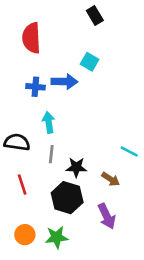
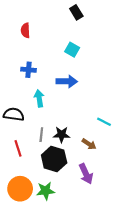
red semicircle: (31, 38) -> (25, 30), size x0.6
blue arrow: (64, 82) -> (67, 81), moved
gray line: (51, 154) -> (41, 135), moved
orange circle: (25, 235) -> (20, 189), size x1.5

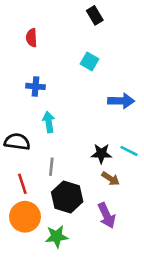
blue arrow: (67, 81) -> (121, 101), moved
black star: (61, 135) -> (101, 154), moved
orange circle: (20, 189) -> (25, 217), moved

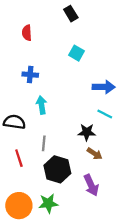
black rectangle: (95, 15) -> (71, 14), moved
cyan line: (129, 151) -> (105, 114), moved
orange circle: (25, 217) -> (19, 206), moved

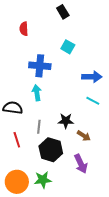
blue cross: (30, 75) -> (40, 66), moved, size x1.5
black star: (87, 132) -> (66, 121), moved

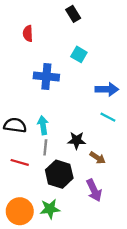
cyan arrow: (37, 93) -> (43, 125), moved
red line: (17, 140) -> (20, 162), turned -56

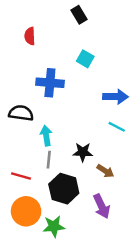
black semicircle: (15, 125) -> (21, 113), moved
orange circle: (20, 211) -> (26, 211), moved

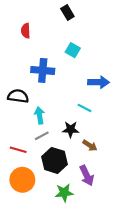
cyan line: (117, 127) -> (85, 108), moved
gray line: (49, 160) -> (42, 136), turned 56
green star: (54, 226) -> (64, 193), moved

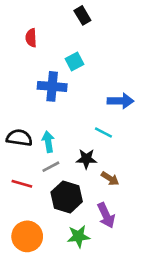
cyan square: (73, 50) -> (75, 61), moved, turned 32
black semicircle: (18, 96) -> (19, 138), moved
orange circle: (22, 180) -> (27, 236), moved

